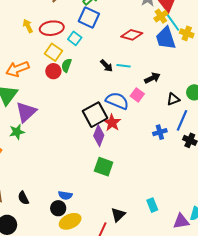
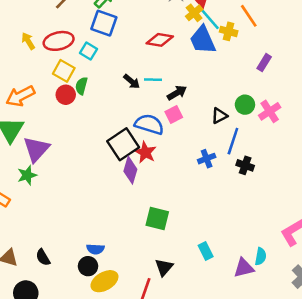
black arrow: (152, 78) -> (177, 93), moved
pink square: (137, 95) -> (174, 115), turned 32
green square: (104, 167) -> (157, 218), moved

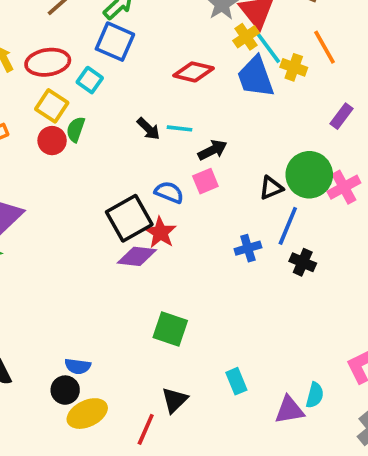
green circle: (245, 105) -> (309, 175), size x1.6
blue semicircle: (149, 124) -> (169, 192), size x0.7
purple diamond: (130, 170) -> (137, 256), turned 76

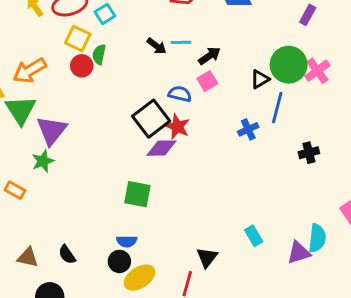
cyan square: (90, 80) -> (105, 14), turned 30
black cross: (303, 262) -> (309, 153), moved, turned -30
green square: (170, 329) -> (137, 194), moved
cyan semicircle: (315, 395) -> (317, 238), size x1.4

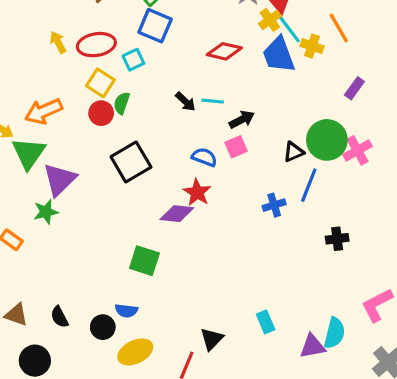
black square: (151, 119) -> (131, 162), moved
black circle: (119, 261) -> (103, 327), moved

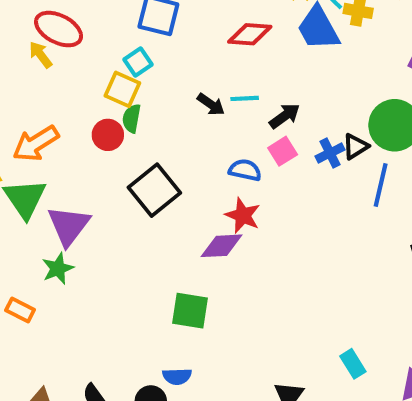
red ellipse: (96, 45) -> (59, 29), moved, turned 45
yellow square: (100, 83) -> (122, 89), moved
blue cross: (274, 205) -> (330, 153), moved

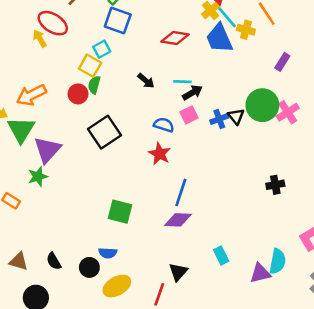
cyan line: (245, 98) -> (182, 82), moved
black triangle: (355, 146) -> (236, 116), turned -42
blue line: (381, 185) -> (181, 192), moved
purple diamond: (222, 246) -> (178, 220), moved

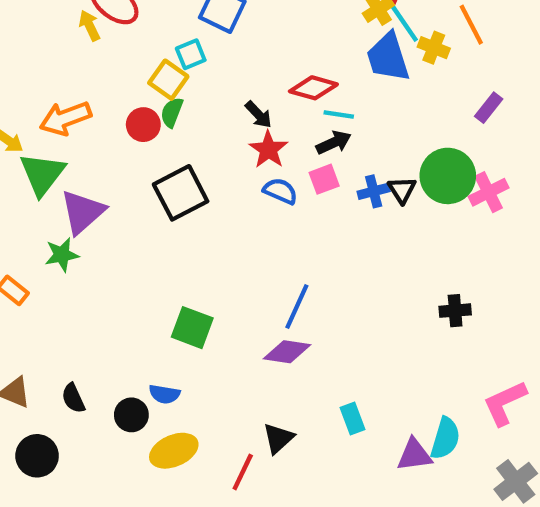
red diamond: (175, 38) -> (313, 88), moved
cyan line: (182, 82) -> (339, 115), moved
red star: (160, 154) -> (268, 150), moved

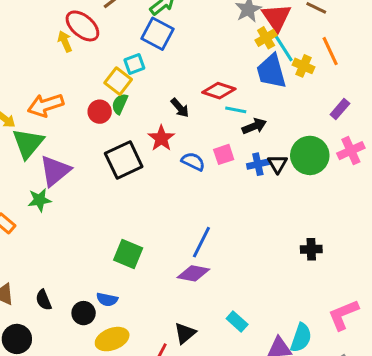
black arrow: (334, 143) -> (254, 126), moved
red star: (268, 150) -> (161, 138), moved
pink cross: (489, 192) -> (351, 151), moved
cyan rectangle: (352, 419) -> (237, 321), turned -30

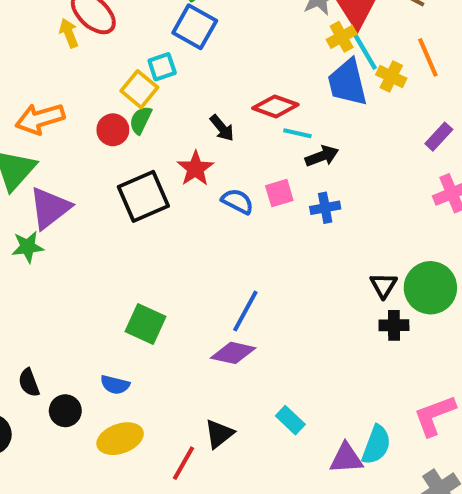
green circle: (310, 155) -> (430, 288), moved
black triangle: (277, 164) -> (383, 285), moved
black circle: (84, 313) -> (65, 411), moved

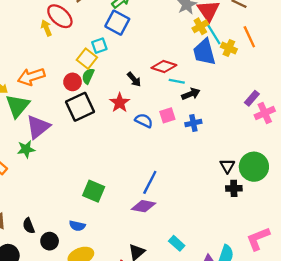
purple rectangle: (439, 137) -> (252, 98), moved
black square: (143, 196) -> (80, 107), moved

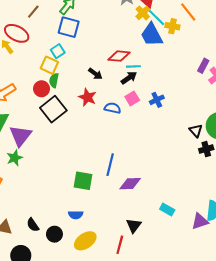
black arrow: (191, 94) -> (129, 78), moved
blue line: (150, 182) -> (110, 165), moved

